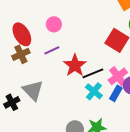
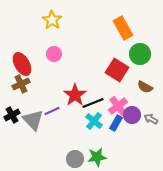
purple line: (52, 50) -> (52, 111), moved
black cross: (12, 102) -> (12, 115), moved

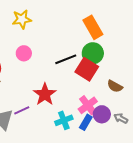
yellow star: (52, 20) -> (22, 19), turned 30
green circle: (140, 54) -> (93, 53), moved
black line: (93, 103) -> (66, 59), moved
cyan cross: (94, 121) -> (64, 120), turned 30

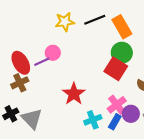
yellow star: (22, 19) -> (65, 22), moved
black line: (66, 59) -> (95, 20), moved
purple line: (22, 110) -> (42, 62), moved

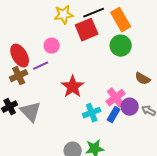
purple line: (42, 62) -> (41, 66), moved
red square: (116, 69) -> (87, 30), moved, turned 35

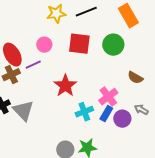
orange rectangle: (121, 20) -> (128, 16), moved
red square: (87, 30) -> (79, 44), moved, turned 30
purple circle: (130, 107) -> (122, 119), moved

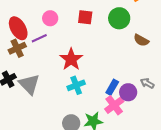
red square: (79, 44) -> (85, 17), size x0.7
brown semicircle: (135, 78) -> (141, 40), moved
pink cross: (108, 97) -> (114, 105), moved
cyan cross: (84, 112) -> (76, 85), moved

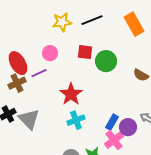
green circle: (119, 18) -> (106, 61), moved

